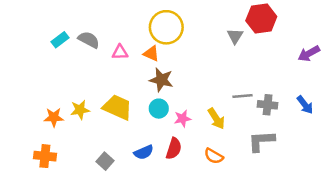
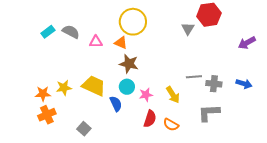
blue arrow: (305, 105) -> (244, 84), turned -35
red semicircle: (174, 149) -> (150, 119), moved
blue semicircle: (144, 152) -> (116, 104), moved, turned -91
orange cross: (45, 156) -> (47, 115), moved, turned -30

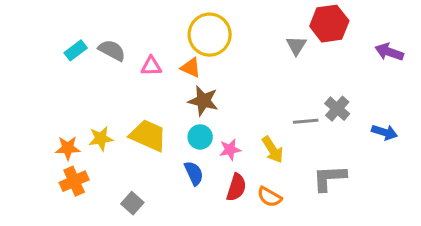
purple arrow: (247, 43) -> (389, 52), moved, turned 48
gray cross: (214, 84) -> (337, 109), moved, turned 35
blue semicircle: (116, 104) -> (194, 173), moved

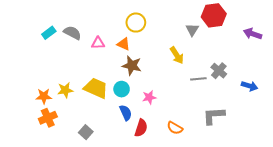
yellow circle: (210, 35) -> (136, 23), size x0.7
cyan circle: (200, 137) -> (122, 89), moved
yellow arrow: (273, 150) -> (177, 55), moved
red semicircle: (236, 187) -> (141, 128), moved

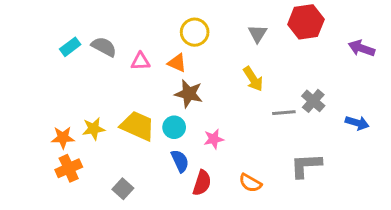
gray triangle: (192, 30) -> (258, 34), moved

